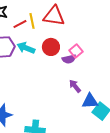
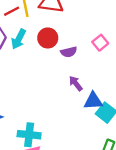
cyan arrow: (26, 48) -> (19, 39), turned -84
pink square: (76, 51) -> (100, 43), moved

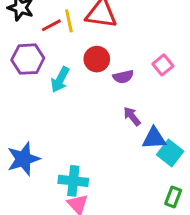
cyan arrow: (19, 39) -> (60, 80), moved

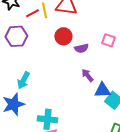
pink square: (163, 65) -> (108, 40), turned -32
cyan arrow: (60, 80) -> (23, 80), moved

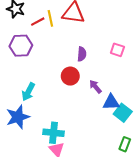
red circle: (63, 36) -> (70, 76), moved
purple semicircle: (81, 48) -> (82, 54), moved, turned -72

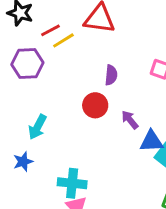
yellow line: (50, 18) -> (63, 40), moved, turned 70
blue star: (18, 117) -> (23, 162), size x0.6

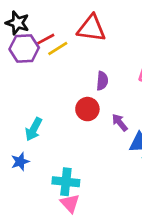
purple hexagon: (27, 63) -> (24, 48), moved

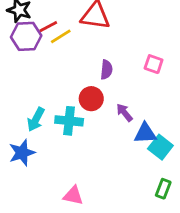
blue star: (20, 162) -> (22, 153), size x1.4
cyan cross: (66, 182) -> (69, 121), moved
pink triangle: (70, 203) -> (73, 196), turned -35

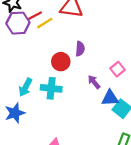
pink square: (154, 64) -> (117, 69), moved, turned 32
red circle: (91, 99) -> (61, 62), moved

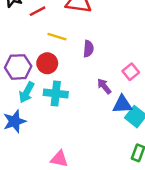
purple hexagon: (18, 23) -> (18, 67), moved
yellow line: (45, 23) -> (57, 37), moved, turned 49
red circle: (61, 62) -> (47, 63), moved

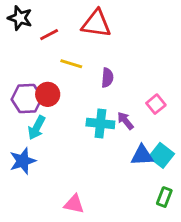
red circle: (47, 63) -> (48, 94), moved
cyan cross: (56, 94) -> (100, 123), moved
blue triangle: (122, 104) -> (142, 155), moved

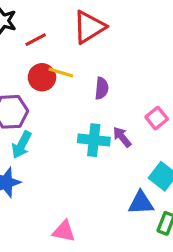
red triangle: (96, 24) -> (89, 27), turned -40
red circle: (48, 94) -> (42, 77), moved
blue triangle: (142, 155) -> (141, 203), moved

